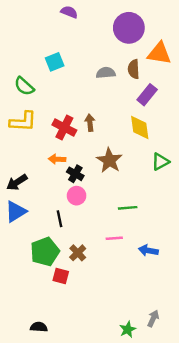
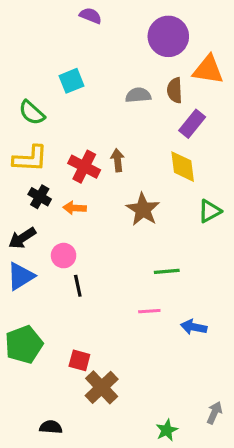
black cross: (75, 174) -> (40, 197), moved
pink circle: (77, 196) -> (64, 256), moved
green pentagon: (45, 252) -> (24, 344), moved
brown cross: (78, 253) -> (102, 387), moved, size x1.5
gray arrow: (153, 319) -> (214, 413), moved

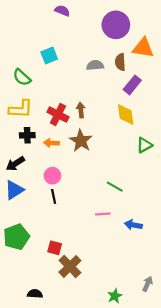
black cross: (40, 197) -> (27, 135), turned -32
brown star: (143, 209) -> (81, 141), moved
pink circle: (64, 256) -> (52, 176), moved
green line: (167, 271) -> (115, 187), turned 35

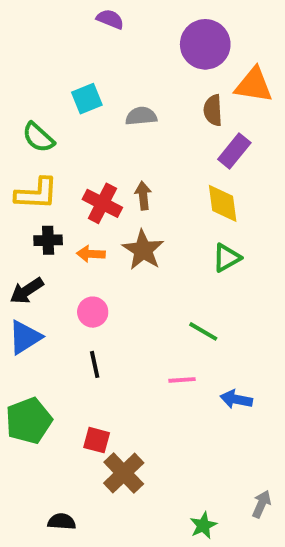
gray semicircle: (95, 65) -> (141, 116), moved
green triangle: (144, 145) -> (227, 258), moved
black line: (54, 196) -> (95, 364), moved

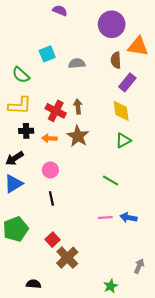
pink line: (182, 380) -> (105, 217), moved
red square: (97, 440) -> (53, 240), turned 32
gray arrow: (261, 504) -> (139, 266), moved

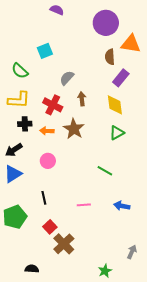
gray semicircle: (77, 63) -> (67, 78), moved, turned -42
brown arrow: (78, 107) -> (82, 99), moved
black line: (51, 198) -> (44, 198), moved
pink line: (105, 217) -> (84, 205), moved

